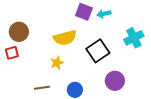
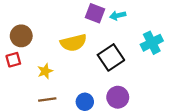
yellow star: (57, 63) -> (45, 71), moved
purple circle: (115, 81) -> (118, 97), moved

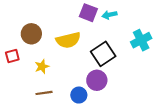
brown circle: (21, 36) -> (31, 34), moved
purple circle: (118, 97) -> (97, 80), moved

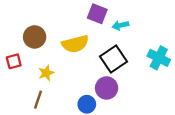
cyan arrow: (109, 15) -> (120, 25), moved
cyan cross: (141, 40) -> (159, 58), moved, turned -36
brown line: (44, 93) -> (38, 100), moved, turned -63

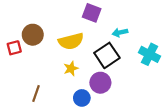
cyan arrow: (120, 25) -> (120, 32), moved
red square: (14, 61) -> (14, 48), moved
yellow star: (46, 73) -> (71, 69), moved

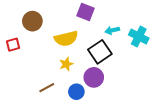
brown circle: (33, 35) -> (32, 21), moved
cyan cross: (149, 54) -> (139, 36), moved
brown line: (36, 94) -> (47, 88), moved, turned 42

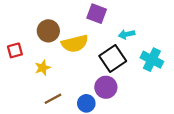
brown circle: (32, 21) -> (48, 31), moved
cyan cross: (139, 36) -> (152, 60), moved
yellow star: (66, 64) -> (43, 68), moved

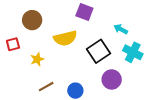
brown circle: (48, 31) -> (32, 20), moved
cyan arrow: (127, 34) -> (121, 29), moved, turned 40
purple circle: (106, 87) -> (112, 79), moved

